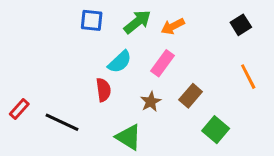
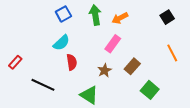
blue square: (92, 20) -> (63, 14), turned -35
green arrow: (137, 22) -> (95, 15), turned -60
cyan semicircle: (120, 62) -> (61, 43), moved
red rectangle: (19, 109) -> (15, 62), moved

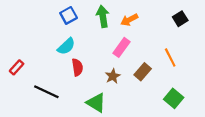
orange line: (172, 53) -> (170, 57), moved
green square: (150, 90) -> (174, 98), moved

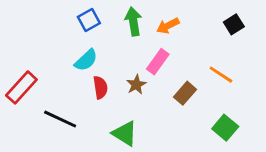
orange line: (170, 57) -> (221, 75), turned -30
red rectangle: (17, 67) -> (21, 87), size x1.6
brown star: (113, 76) -> (136, 85), moved

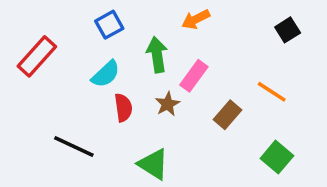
green arrow: (133, 21) -> (157, 55), moved
orange arrow: (168, 26) -> (196, 19), moved
red rectangle: (21, 87) -> (37, 56), moved

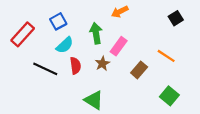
blue square: (109, 25) -> (58, 21), moved
black line: (74, 146) -> (45, 69), moved

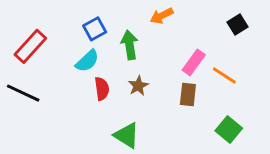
blue square: (58, 21) -> (95, 29), moved
pink rectangle: (119, 46) -> (194, 62), moved
black line: (45, 69) -> (23, 93), moved
brown rectangle: (139, 70) -> (188, 95), turned -35

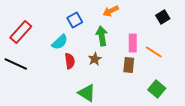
blue square: (95, 29) -> (75, 20), moved
green arrow: (130, 45) -> (102, 36), moved
pink rectangle: (194, 62) -> (133, 43), turned -36

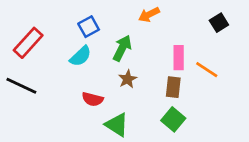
blue square: (75, 20) -> (89, 27), moved
green arrow: (102, 36) -> (122, 48), moved, turned 36
red semicircle: (70, 61) -> (93, 99), moved, turned 112
green square: (157, 89) -> (173, 119), moved

